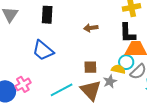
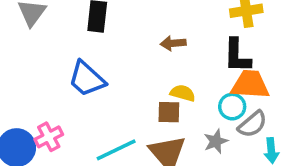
yellow semicircle: (118, 69) -> (183, 93), moved
gray star: (110, 81) -> (216, 141), moved

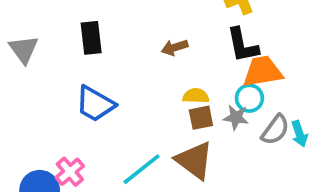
brown square: (169, 112) -> (201, 118), moved
gray semicircle: (252, 124) -> (275, 130), moved
gray star: (216, 141) -> (236, 117), moved, turned -30

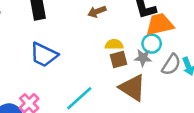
brown triangle: (194, 160) -> (132, 88), moved

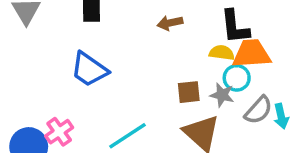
yellow semicircle: (114, 44) -> (222, 53), moved

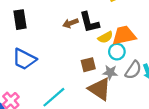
black L-shape: (235, 27) -> (89, 22), moved
yellow semicircle: (222, 53) -> (105, 37), turned 152
gray star: (222, 95) -> (110, 72), moved

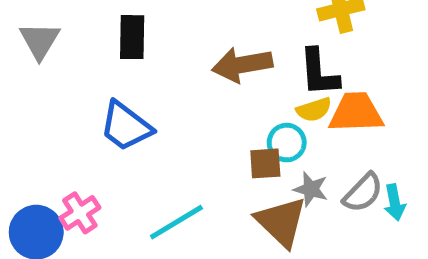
black L-shape: (89, 22) -> (319, 73), moved
brown arrow: (71, 23) -> (242, 65), size x1.6
cyan circle: (117, 52) -> (287, 143), moved

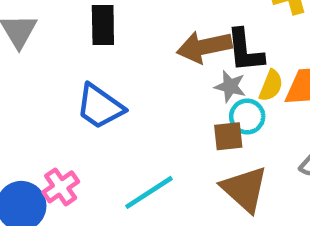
black L-shape: (319, 73) -> (245, 51), moved
yellow semicircle: (314, 110) -> (271, 86), turned -48
gray star: (311, 189) -> (230, 86), moved

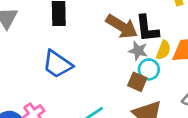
brown arrow: (204, 47) -> (122, 26), turned -136
brown square: (228, 136) -> (137, 82), turned 30

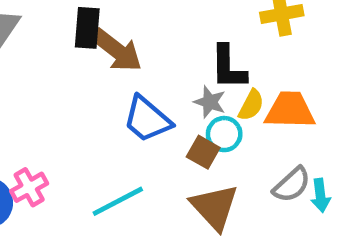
brown arrow: (122, 26) -> (117, 50), moved
blue trapezoid: (57, 64) -> (147, 119), moved

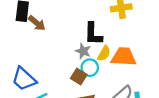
brown arrow: (117, 50) -> (37, 23), size x0.7
blue trapezoid: (147, 119) -> (24, 79), moved

